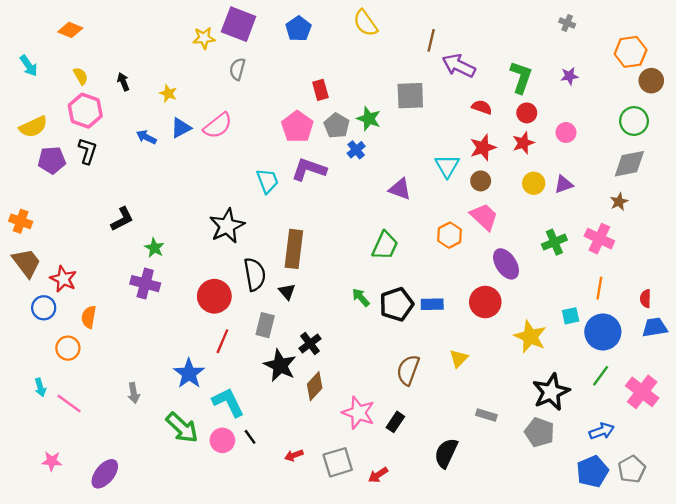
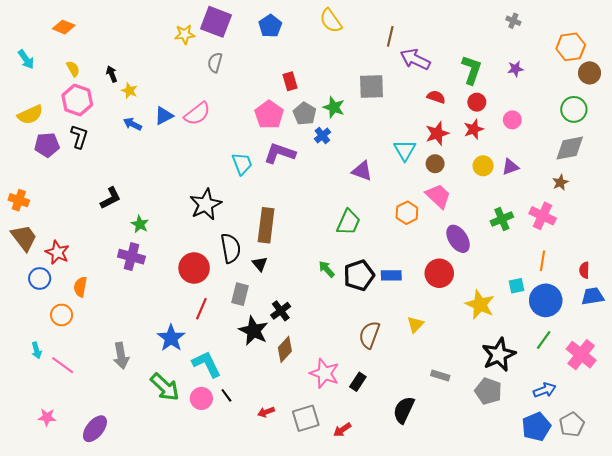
yellow star: (168, 93) -> (129, 91), moved
gray arrow: (134, 393) -> (121, 356), size x1.4

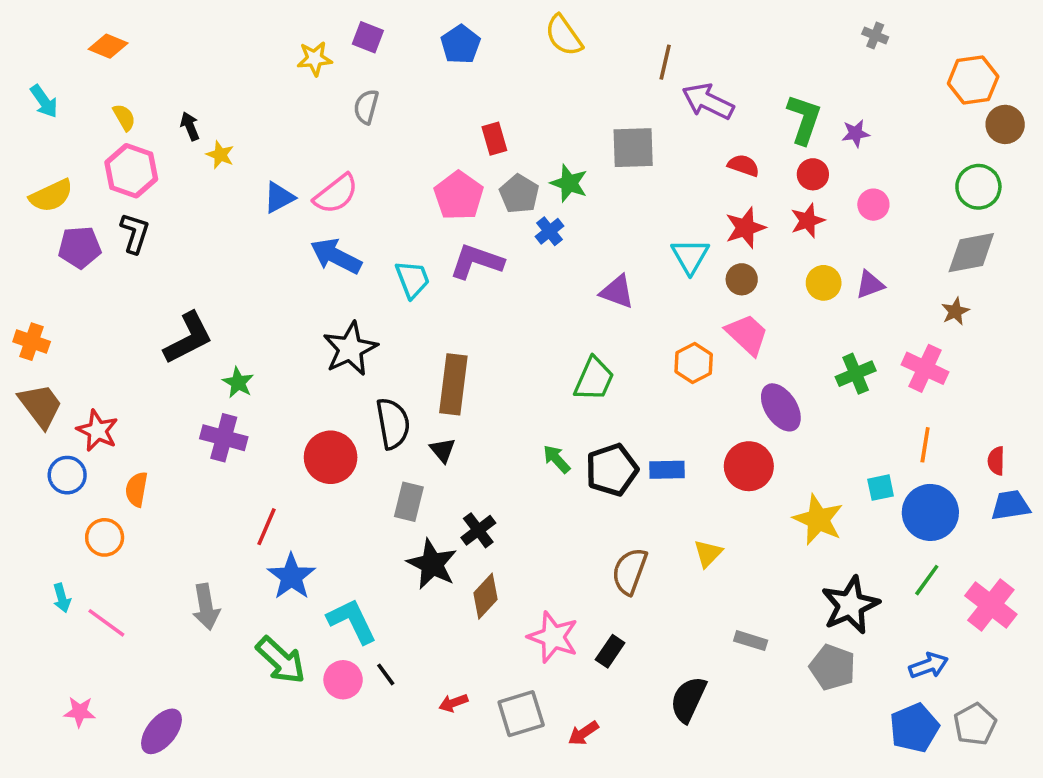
purple square: (216, 22) -> (368, 37), size x0.6
purple star: (515, 69) -> (856, 133), moved
blue arrow: (133, 124) -> (336, 256), moved, size x1.6
black L-shape: (111, 198) -> (188, 338), size x1.4
red line: (201, 309) -> (267, 527), moved

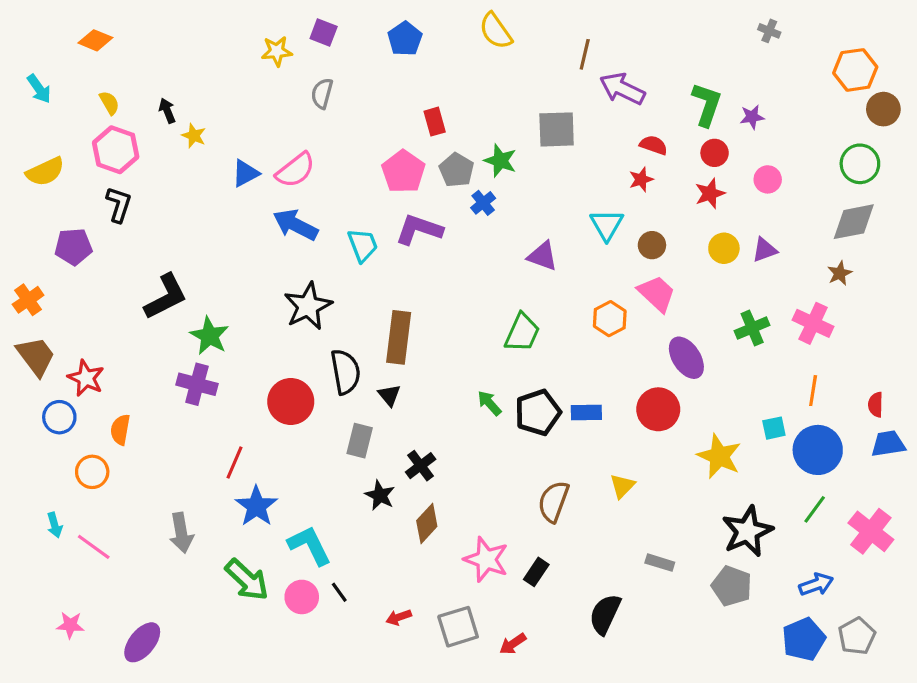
red star: (745, 228) -> (641, 179), moved, size x0.7
purple pentagon: (80, 247) -> (73, 247), moved
orange cross: (32, 342) -> (28, 300), turned 36
green star: (238, 383) -> (209, 336), size x1.4
black star: (432, 564) -> (380, 495), size x0.7

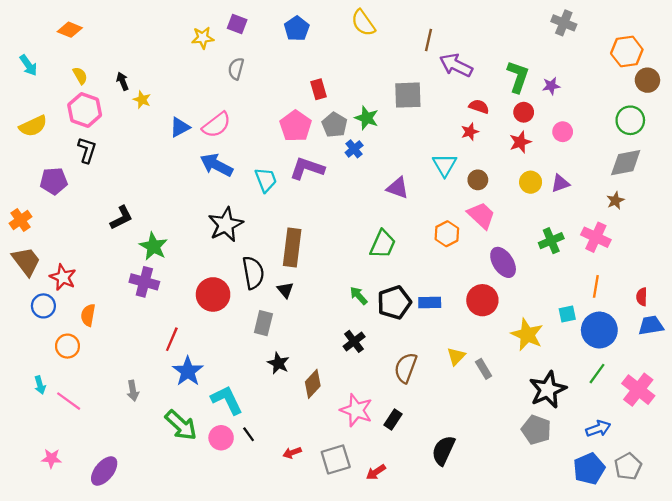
gray cross: (769, 31) -> (564, 23), size x1.5
black L-shape: (166, 297) -> (121, 218), size x0.7
black cross: (421, 466) -> (354, 341), moved
gray arrow: (181, 533) -> (133, 391), size x0.7
gray rectangle: (660, 563) -> (484, 369), moved, turned 42

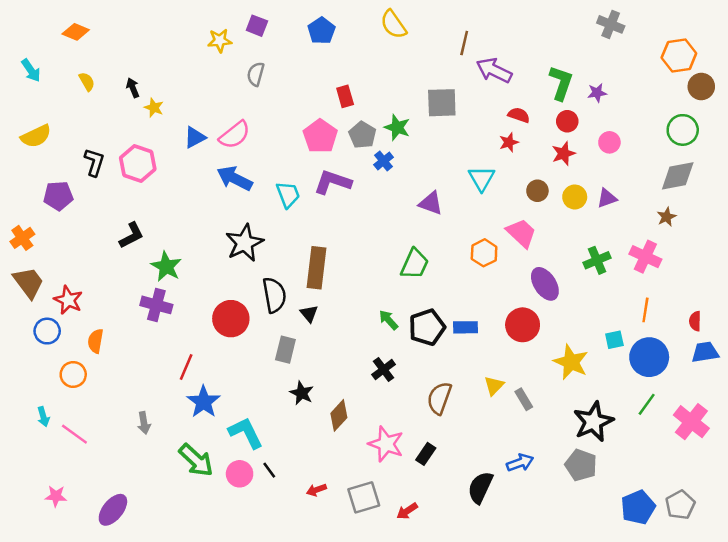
pink hexagon: (85, 110) -> (138, 163), moved
brown circle: (478, 180) -> (537, 191), moved
blue arrow: (598, 429) -> (520, 463), moved

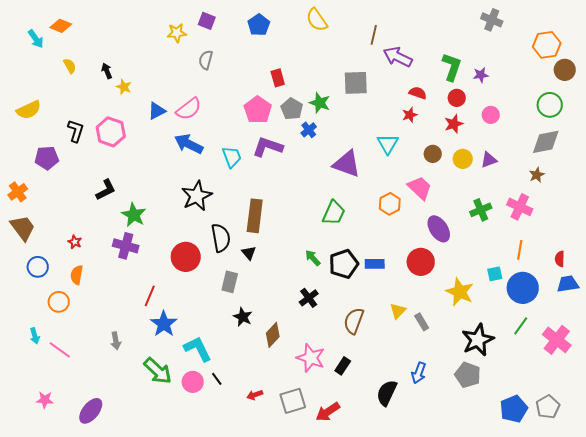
cyan arrow: (31, 70) -> (36, 39), moved
purple triangle: (431, 203) -> (347, 164), size x1.4
red star: (68, 300) -> (75, 242), moved, size x0.6
blue arrow: (520, 463) -> (419, 373), turned 130
red arrow: (407, 511) -> (328, 412), size x1.4

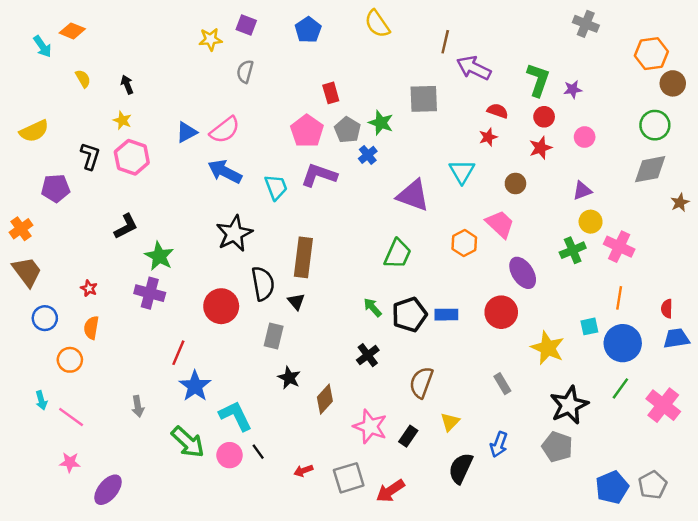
yellow star: (124, 87) -> (122, 120), moved
yellow circle: (463, 159) -> (591, 222), moved
brown star: (537, 175) -> (680, 203), moved
yellow triangle: (398, 311) -> (450, 422), moved
pink star: (45, 400) -> (70, 462), moved

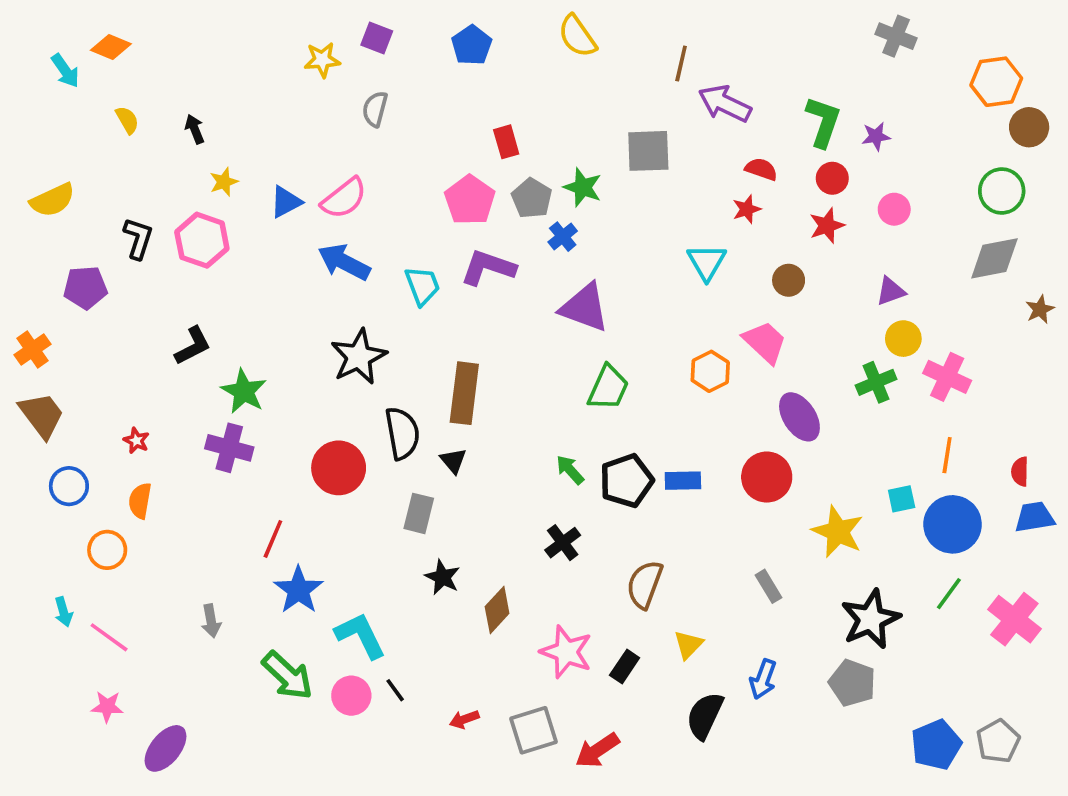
yellow star: (122, 120) -> (224, 182), moved, turned 30
purple triangle: (413, 195) -> (585, 308), moved

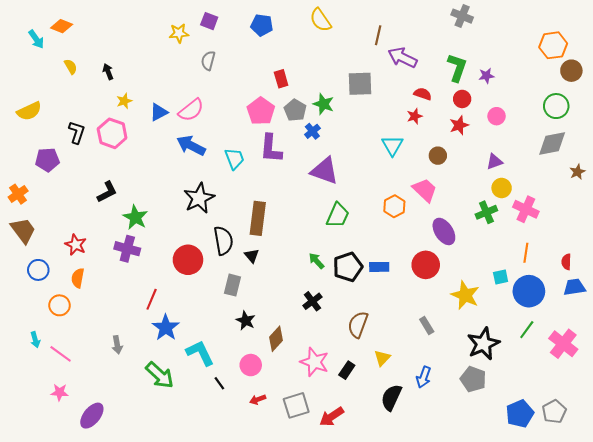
gray cross: (896, 36) -> (462, 16), moved
blue pentagon: (472, 45) -> (262, 25), turned -30
purple L-shape: (488, 268) -> (271, 149), turned -104
red star: (136, 441) -> (76, 245), size x1.5
pink circle: (351, 696) -> (251, 365), moved

